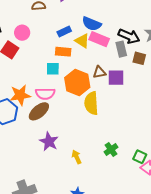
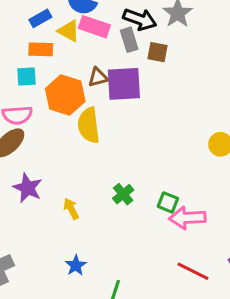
purple square: (116, 78) -> (124, 84), size x1.4

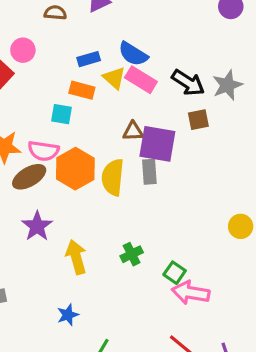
gray rectangle: (129, 40) -> (149, 172), moved
brown square: (157, 52) -> (198, 120), turned -35
orange hexagon: (65, 95) -> (75, 169), moved
yellow arrow: (71, 209) -> (76, 257), size x1.5

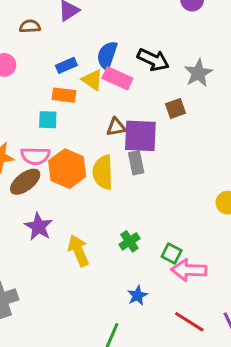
blue semicircle: (133, 54) -> (107, 55), turned 84
black arrow: (188, 83) -> (153, 60), moved
blue star: (68, 315) -> (137, 296), moved

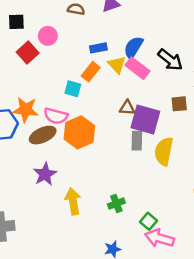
orange rectangle: (64, 95) -> (91, 72), turned -72
yellow semicircle: (103, 172) -> (164, 151), moved

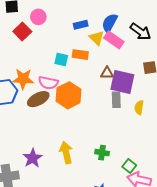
orange rectangle: (91, 72) -> (80, 55), moved, turned 63
yellow semicircle: (164, 151) -> (139, 107), size x0.6
purple star: (45, 174) -> (33, 158), moved
green cross: (116, 204) -> (102, 153), turned 32

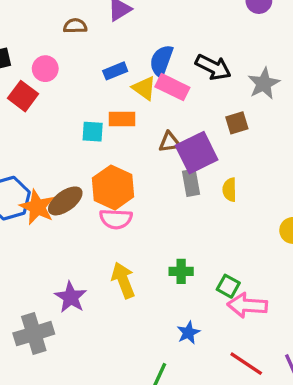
orange star: (23, 79) -> (37, 207), moved, turned 30
purple square: (122, 82) -> (197, 153), turned -30
pink semicircle: (48, 83) -> (116, 219), moved

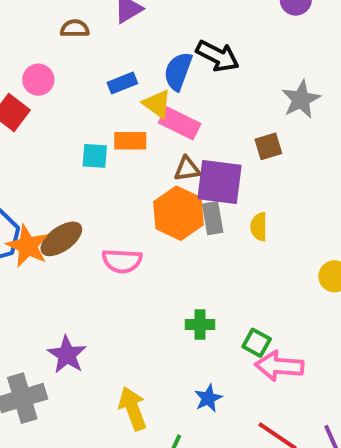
black arrow: (213, 67) -> (218, 56), moved
pink rectangle: (172, 87) -> (180, 123), moved
purple square: (197, 153) -> (220, 182), turned 33
orange hexagon: (113, 187) -> (178, 213), moved
yellow arrow: (123, 280) -> (133, 409), moved

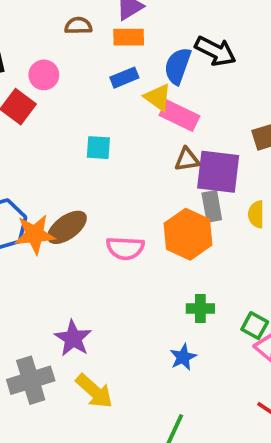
orange rectangle: (130, 141) -> (129, 37), moved
orange hexagon: (178, 213) -> (188, 234), moved
orange star: (28, 246) -> (35, 234), turned -30
blue star: (208, 398) -> (183, 357), moved
yellow arrow: (133, 409) -> (94, 391), moved, turned 153

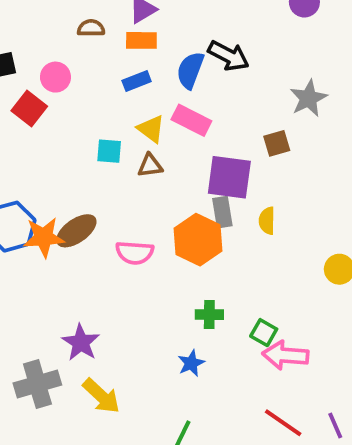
yellow triangle: (158, 97) -> (151, 129), moved
brown triangle: (187, 160) -> (150, 166), moved

